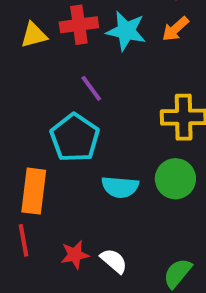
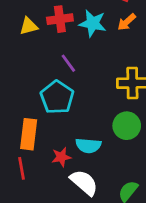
cyan semicircle: (120, 187) -> (88, 146), moved
red star: (75, 255) -> (61, 157), moved
white semicircle: (114, 261) -> (84, 183), size x1.5

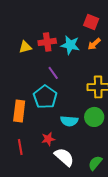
orange rectangle: (29, 134) -> (19, 111), moved
cyan semicircle: (88, 146) -> (69, 121), moved

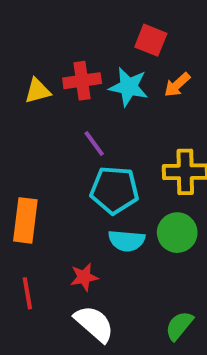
red square: (91, 22) -> (151, 40), moved
cyan pentagon: (45, 97) -> (114, 190), moved, turned -30
white semicircle: (64, 157) -> (94, 324), moved

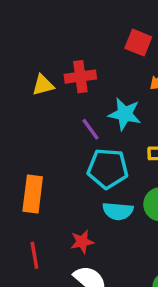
cyan star: (129, 87) -> (125, 114), moved

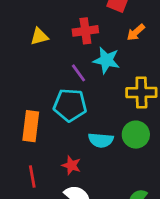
red cross: (80, 77) -> (85, 31), moved
cyan pentagon: (108, 169) -> (70, 105), moved
red star: (82, 242) -> (71, 165), turned 30

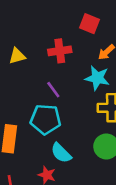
cyan star: (106, 60) -> (97, 78), moved
cyan semicircle: (101, 140) -> (61, 153), moved, turned 40

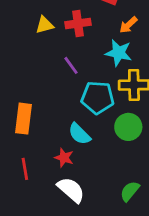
yellow triangle: (17, 56) -> (44, 25), moved
cyan pentagon: (46, 119) -> (98, 98), moved

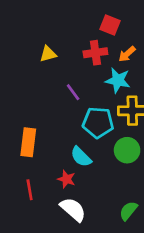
red cross: (78, 23) -> (95, 53), moved

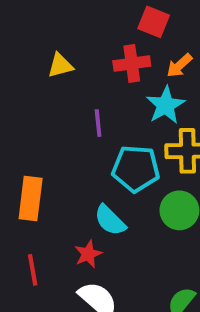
cyan star: (118, 80) -> (166, 105), turned 30
purple line: (73, 92) -> (98, 123), turned 30
red star: (66, 179) -> (88, 254), turned 30

